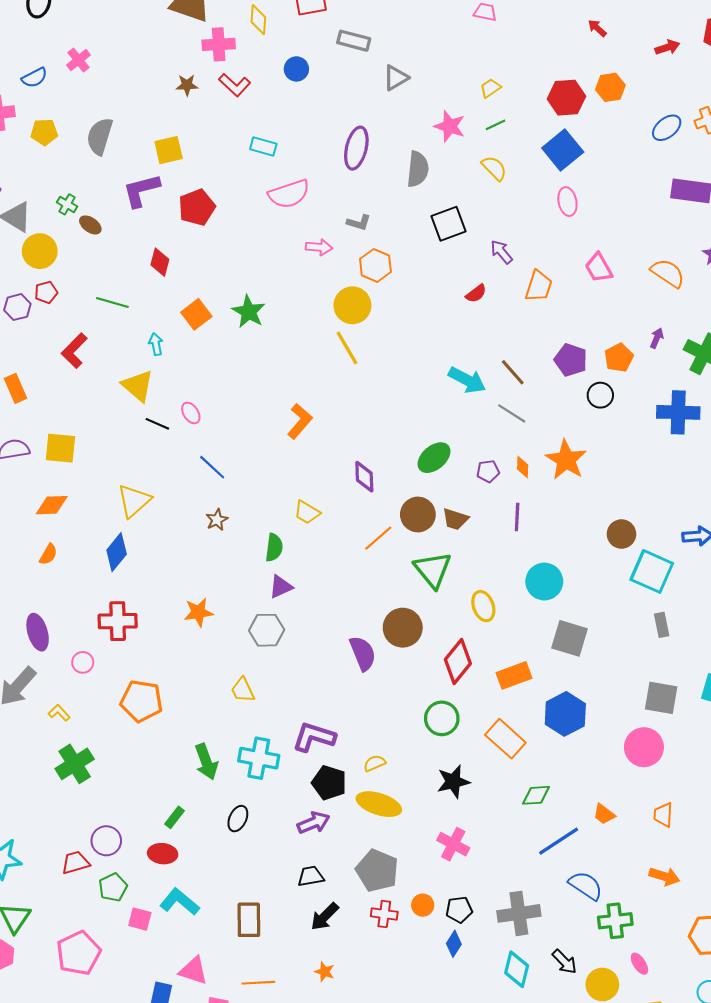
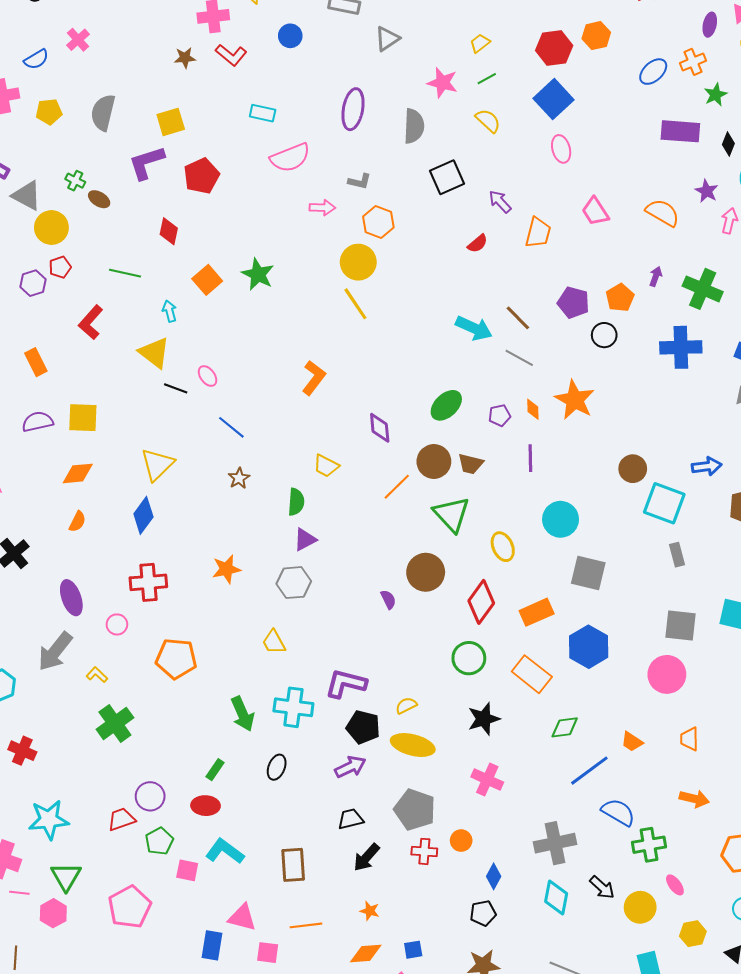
purple semicircle: (363, 653) -> (388, 599), size x0.6
black pentagon: (459, 910) -> (483, 913), moved

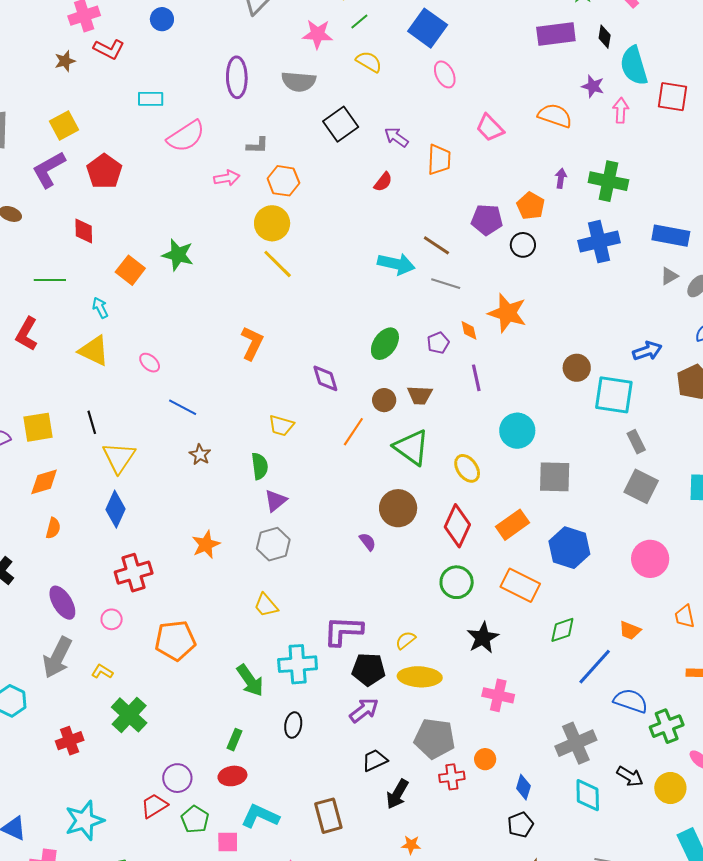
gray semicircle: (414, 126) -> (299, 82), turned 104
black line: (176, 388) -> (92, 422), moved, turned 65
brown circle: (434, 461) -> (384, 400), size x0.7
gray square: (681, 626) -> (641, 486), moved, turned 32
red cross: (22, 751) -> (70, 741), moved, turned -32

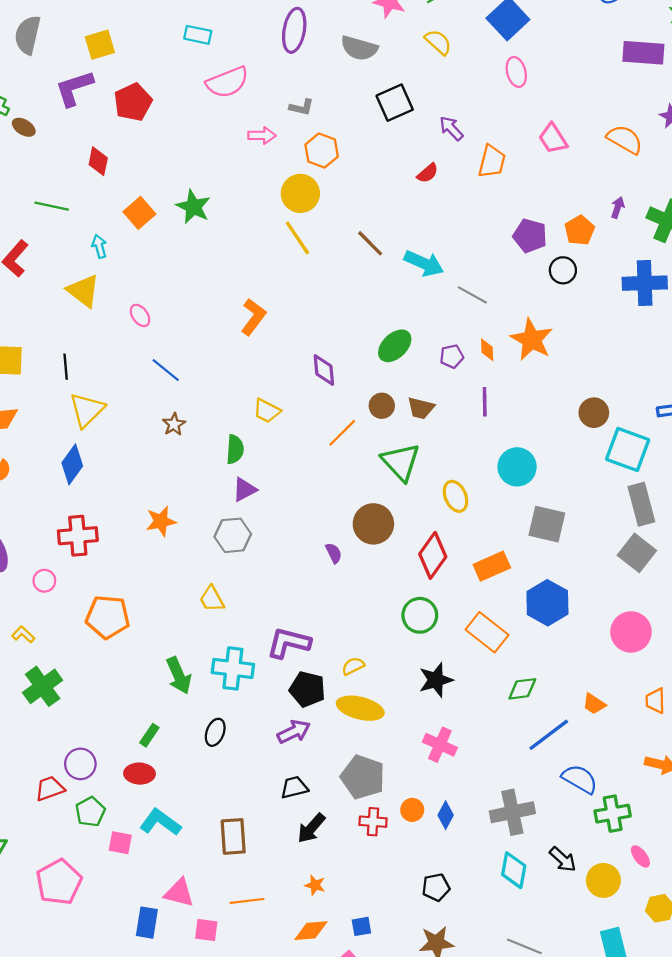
brown line: (436, 245) -> (370, 243), moved
gray rectangle: (636, 442) -> (641, 504), size x1.6
blue diamond: (523, 787) -> (446, 815), moved

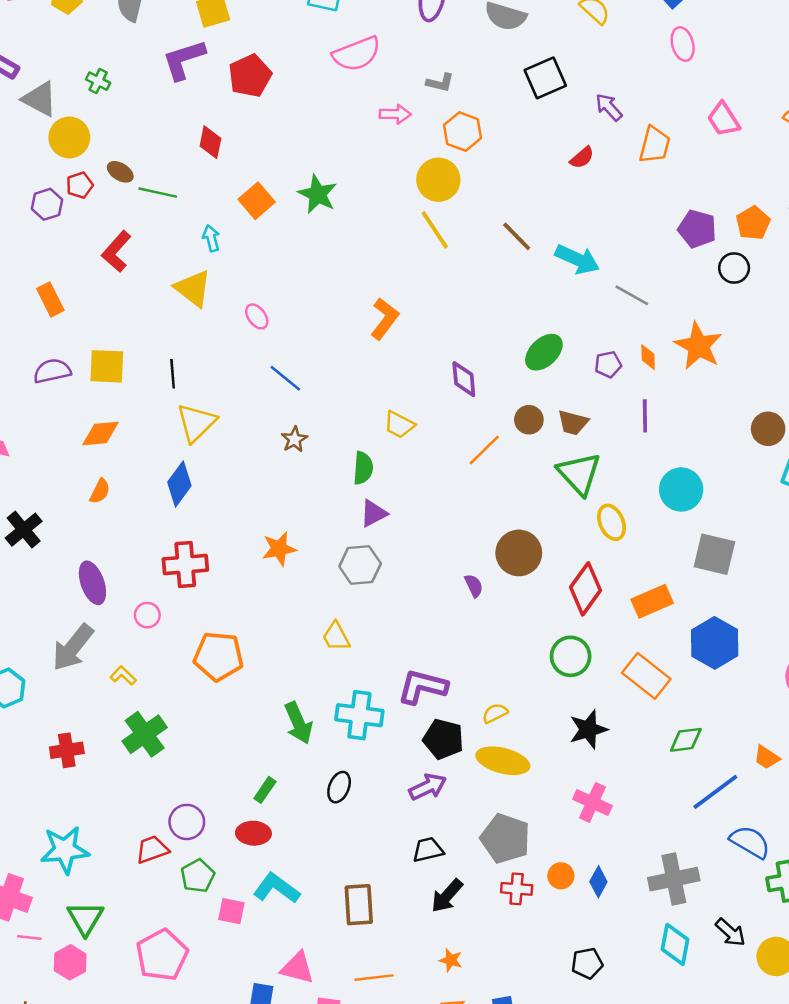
brown ellipse: (24, 127) -> (120, 172), moved
green triangle: (401, 462) -> (579, 474), moved

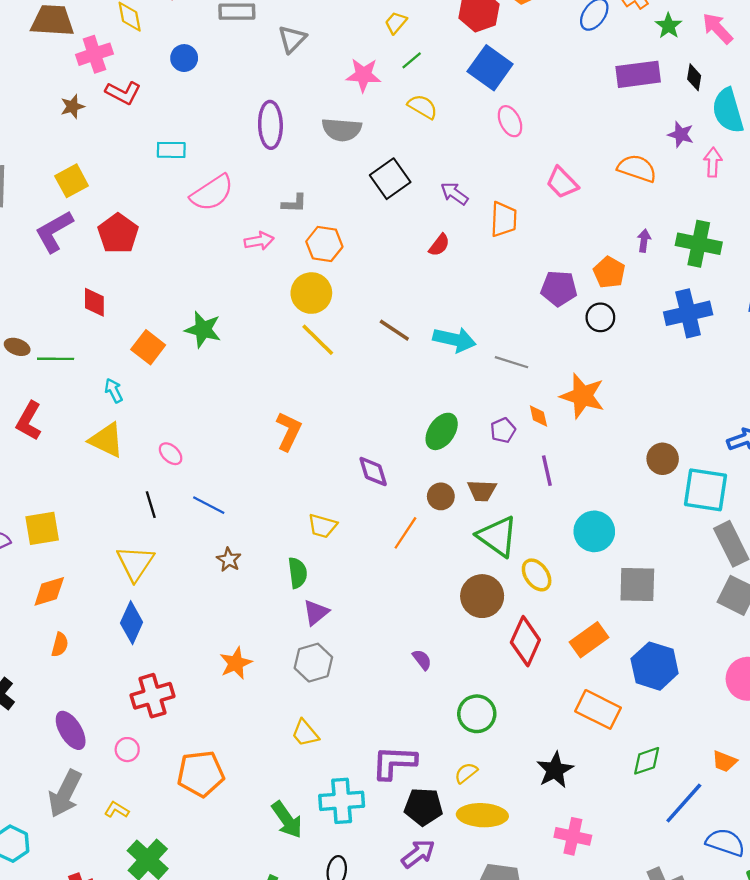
black line: (173, 374) -> (151, 505), moved
brown circle: (519, 553) -> (482, 596), moved
green circle: (571, 656) -> (477, 714), moved

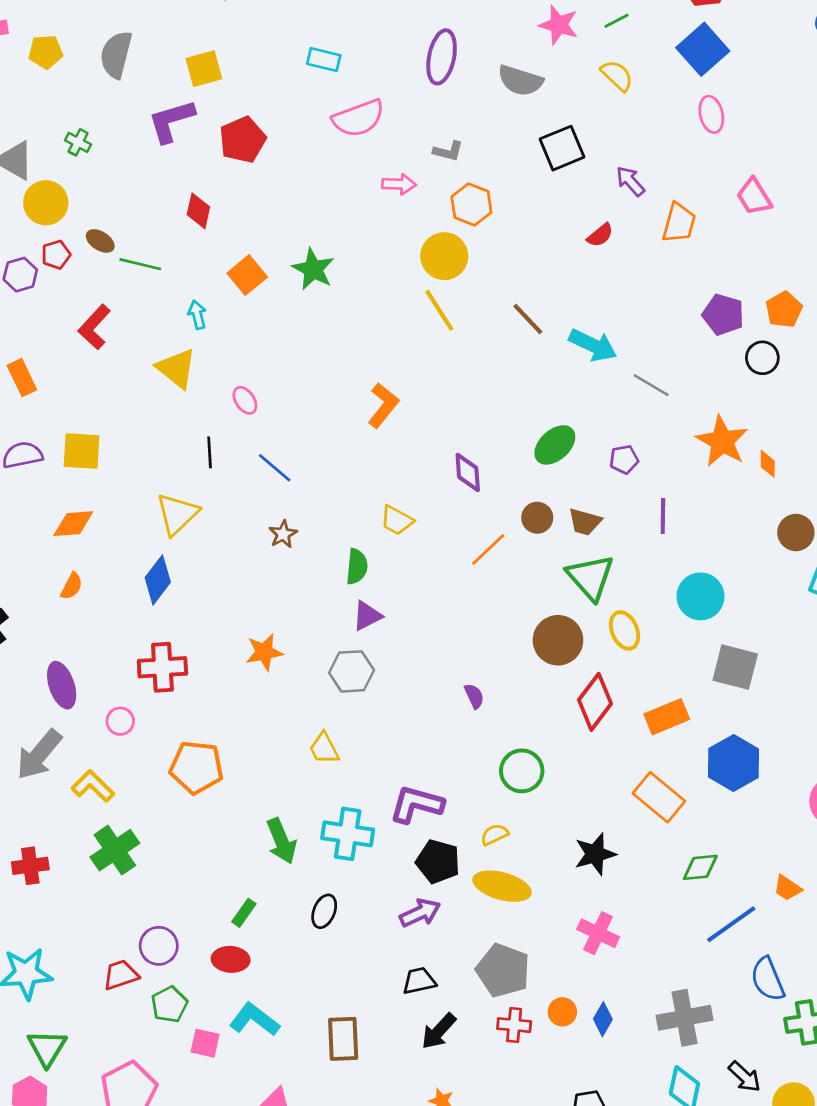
orange diamond: (538, 416) -> (768, 464), moved
yellow L-shape: (117, 810) -> (93, 786), size x1.5
blue semicircle: (725, 842) -> (768, 979), turned -144

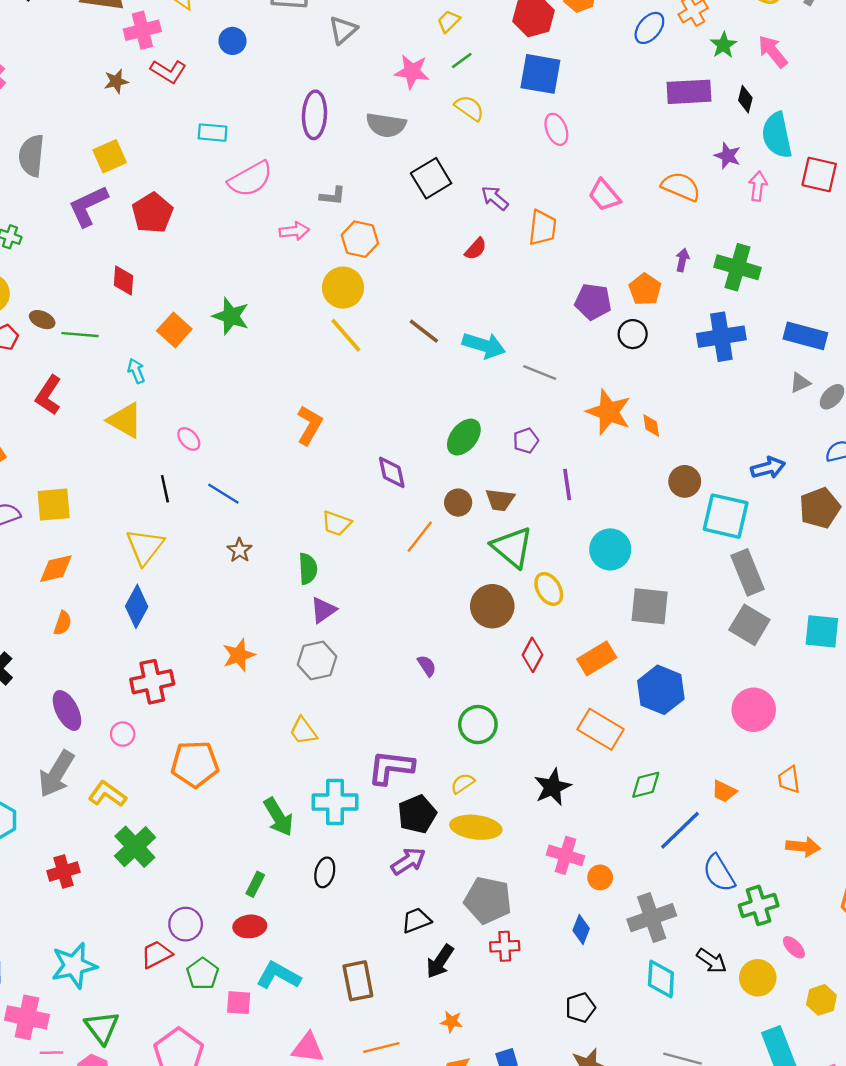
blue square: (703, 49) -> (540, 74), turned -30
red diamond: (595, 702) -> (533, 655), size x0.7
black pentagon: (438, 862) -> (417, 814), turned -30
orange circle: (562, 1012) -> (600, 877), moved

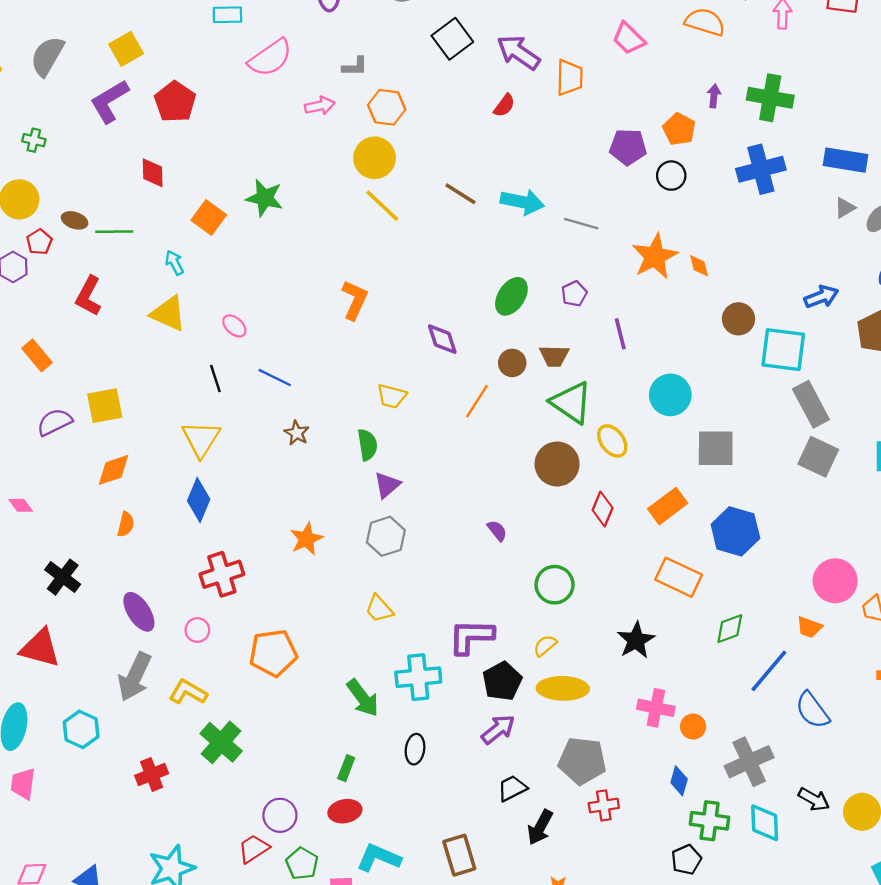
gray semicircle: (31, 156) -> (47, 56), turned 30
purple arrow: (495, 198) -> (519, 52), size x1.5
orange star: (609, 412) -> (655, 256), turned 30
pink circle: (754, 710) -> (835, 581), moved
green cross: (759, 905) -> (710, 821), moved, turned 30

